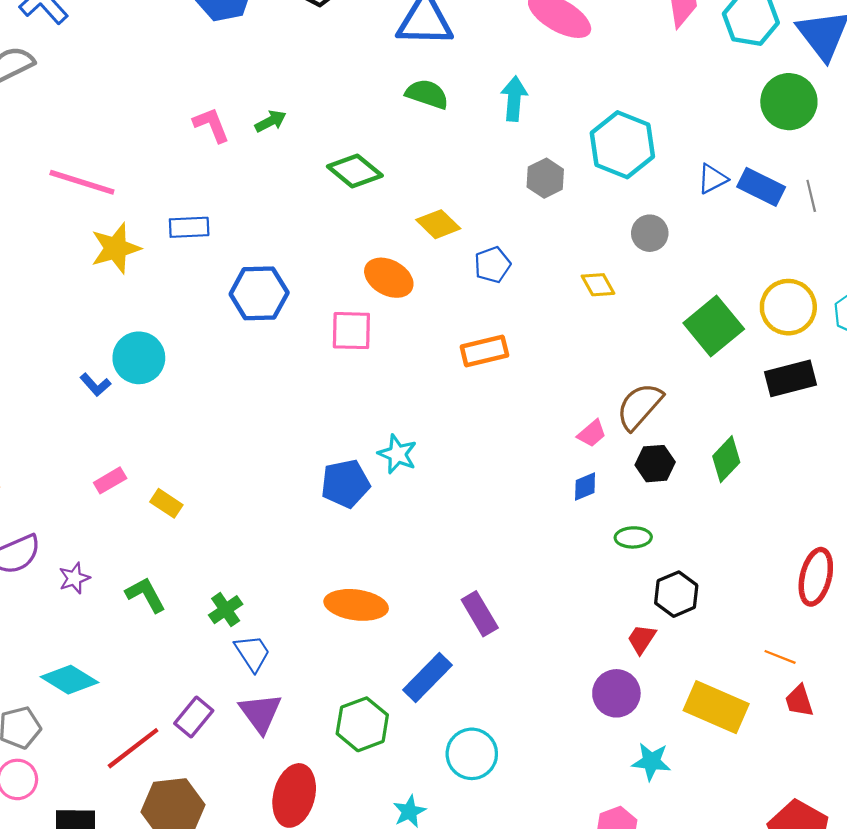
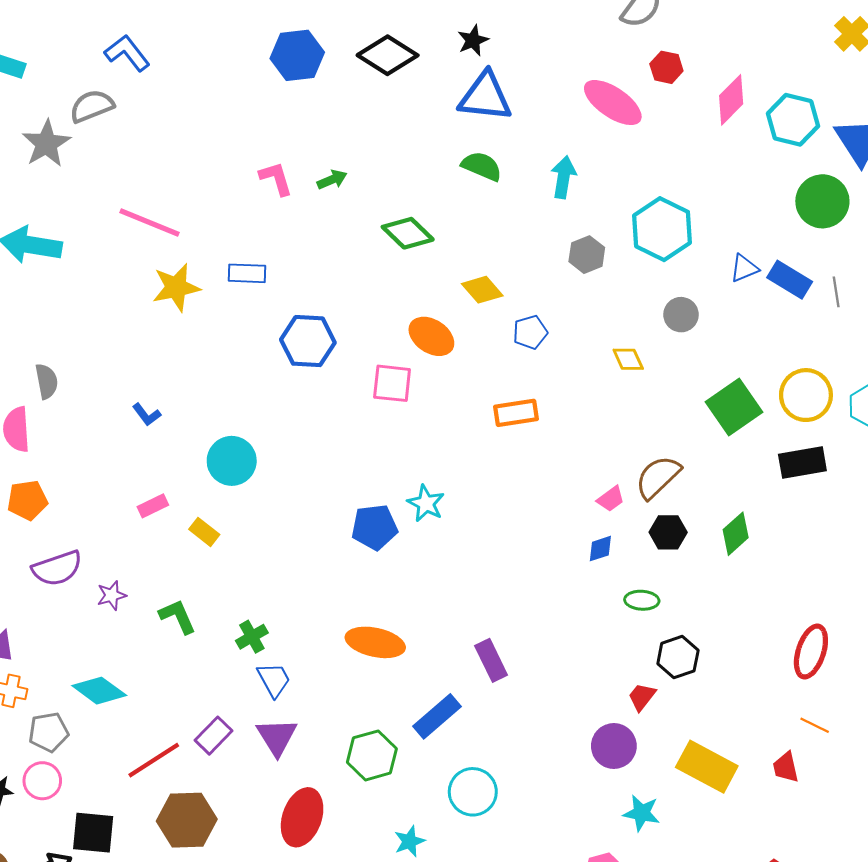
cyan circle: (139, 358) -> (232, 461), moved
orange line: (780, 657) -> (815, 725), moved

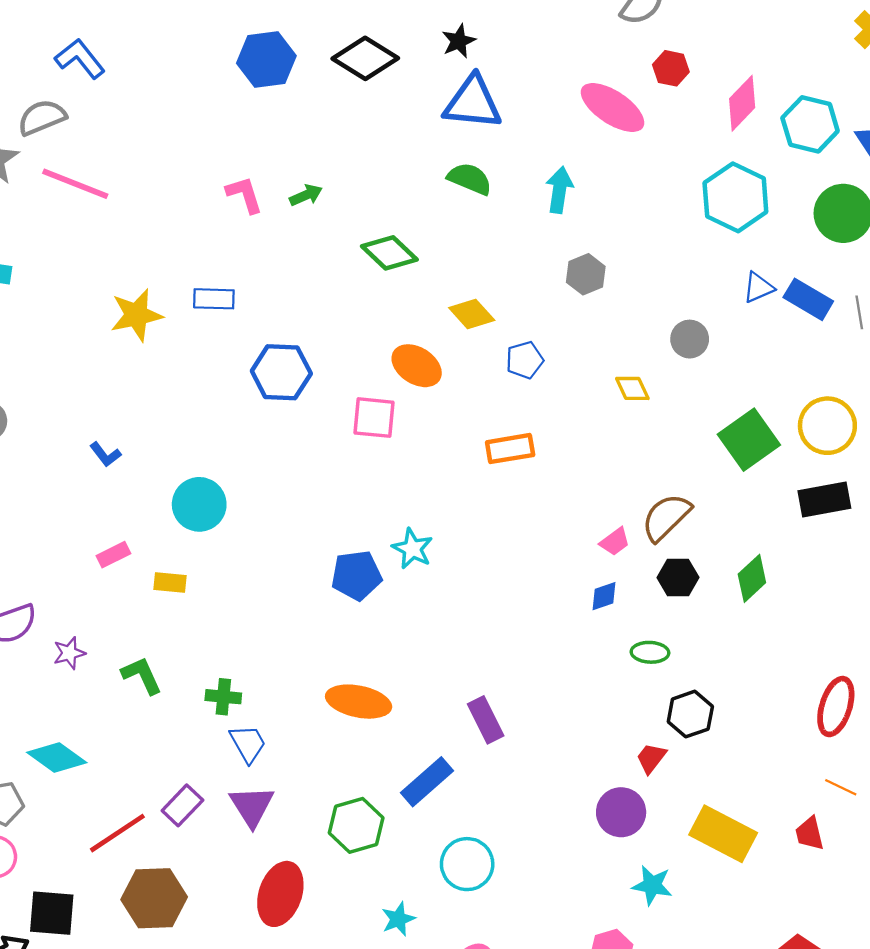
pink line: (149, 223) -> (75, 184), moved
cyan hexagon: (662, 229) -> (735, 197), moved
yellow rectangle: (204, 532) -> (170, 582), turned -32
green cross: (252, 637) -> (223, 697), turned 36

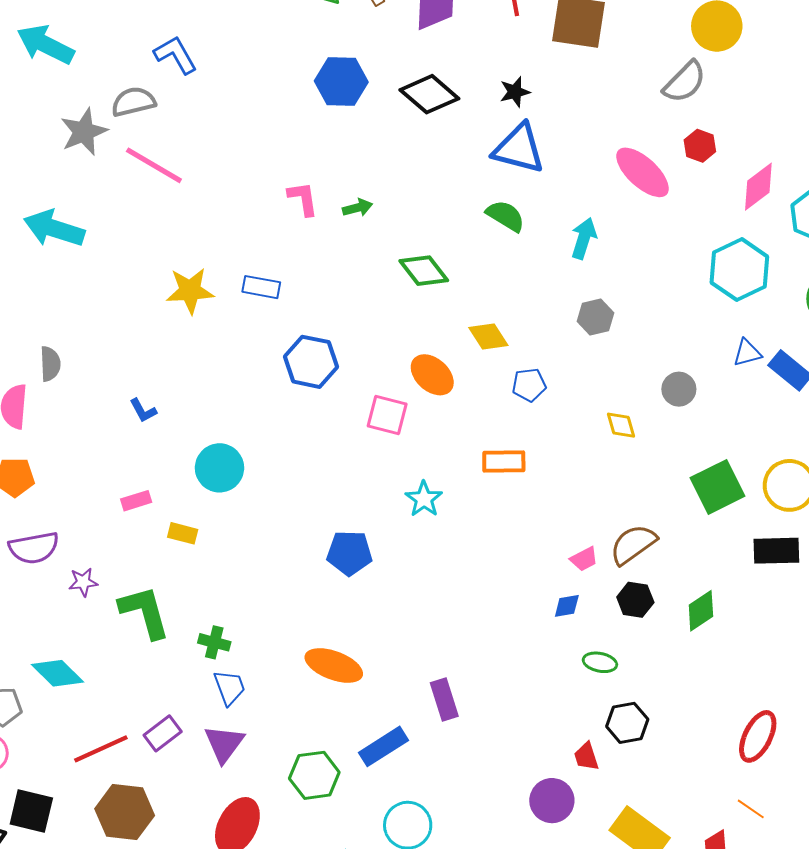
cyan star: (412, 549) -> (424, 499), moved
green L-shape: (142, 675) -> (145, 612), size x1.5
red trapezoid: (651, 758) -> (586, 757), turned -64

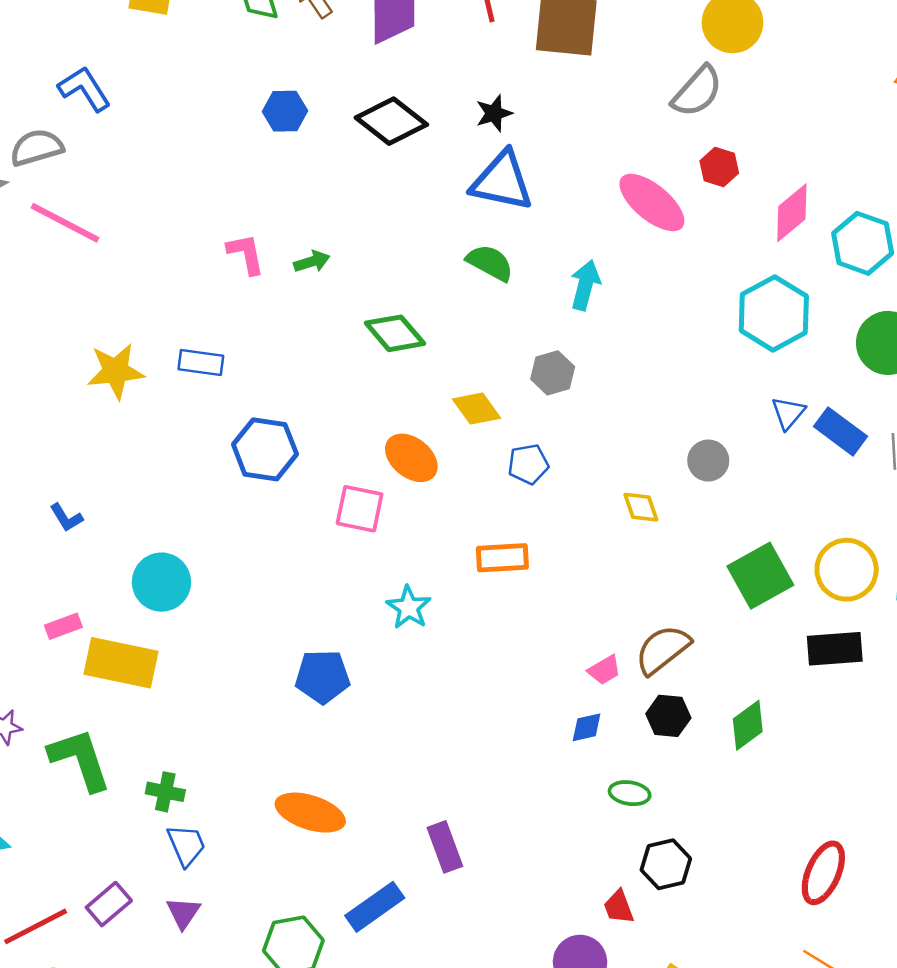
blue hexagon: (341, 82) -> (285, 111), size x0.7
gray hexagon: (595, 317) -> (553, 373), moved
blue triangle: (747, 353) -> (788, 413), turned -32
yellow rectangle: (183, 533) -> (121, 663), size x2.0
purple triangle: (224, 744) -> (183, 913), size x0.7

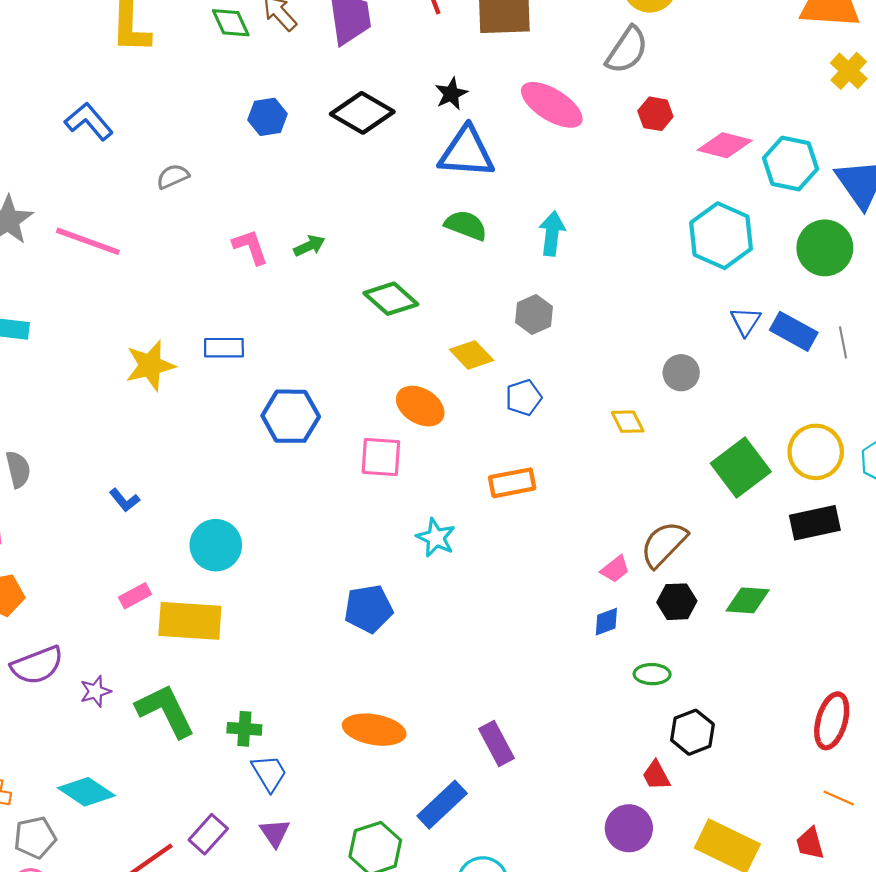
gray semicircle: (37, 148) -> (173, 176), moved, size x0.7
pink ellipse: (652, 203) -> (552, 105), moved
pink diamond: (792, 213) -> (725, 145), turned 62
green diamond: (748, 725) -> (748, 600), turned 48

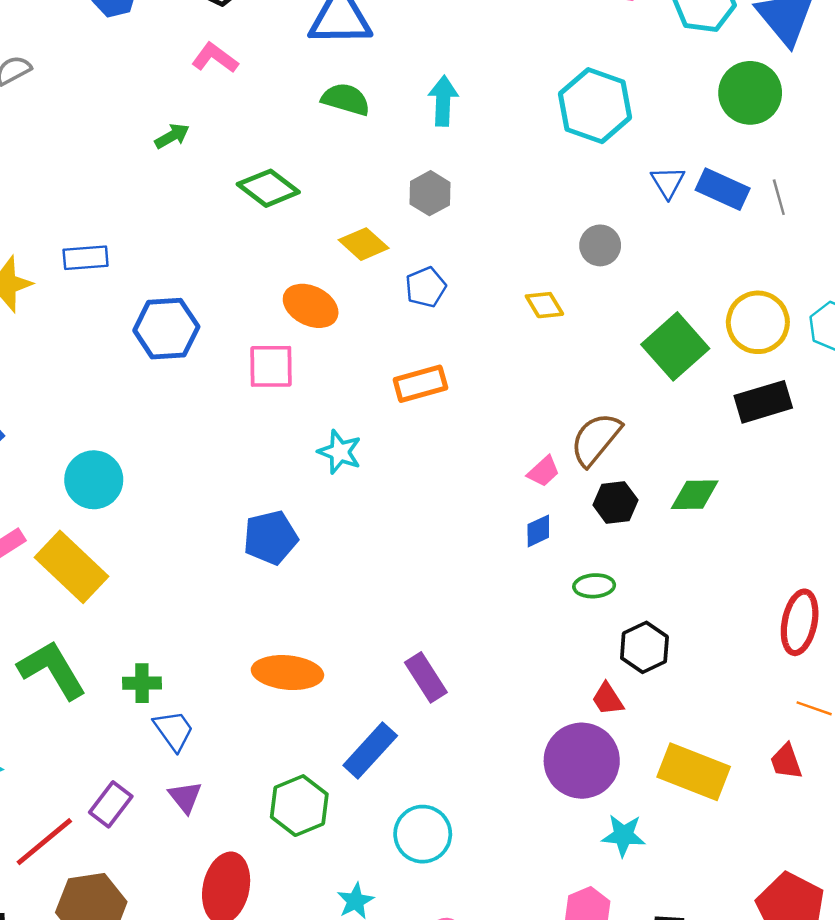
cyan hexagon: (721, 236) -> (595, 106), moved
pink L-shape: (250, 247) -> (215, 58), moved, turned -30
yellow rectangle: (190, 621) -> (72, 567), turned 44
purple circle: (629, 828) -> (582, 761), size x1.4

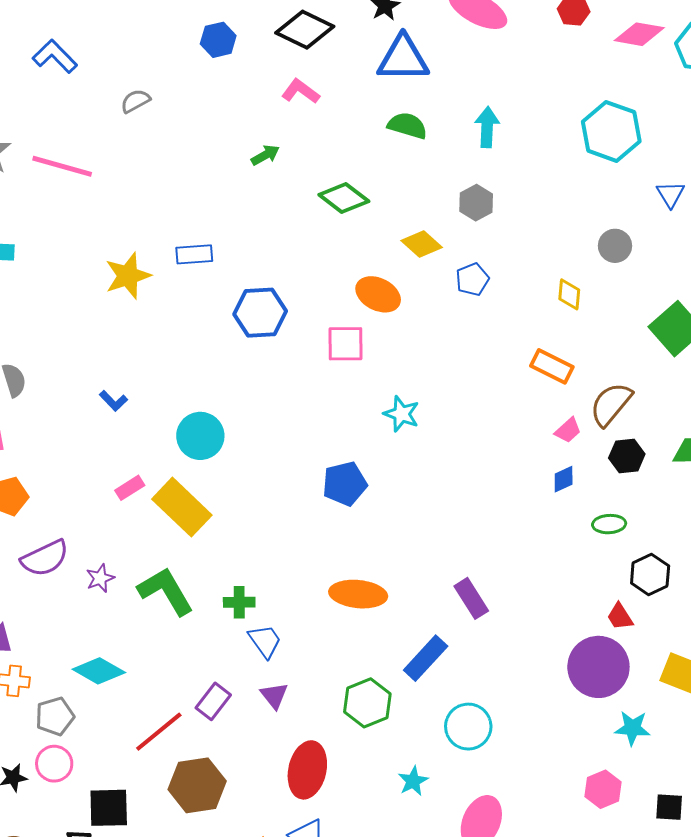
yellow diamond: (544, 305) -> (569, 294), turned 36
orange rectangle: (420, 384) -> (552, 366), moved, turned 42

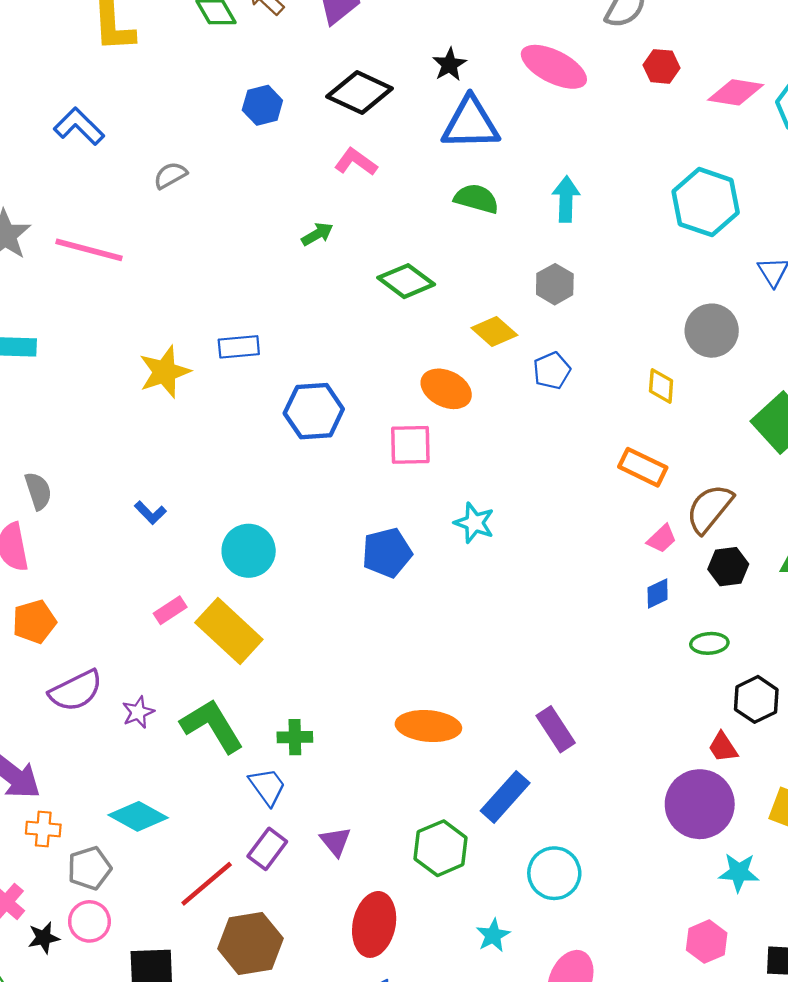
gray circle: (615, 246) -> (712, 331), size x1.4
blue pentagon: (345, 484) -> (387, 553), moved
blue trapezoid: (265, 641) -> (267, 787), moved

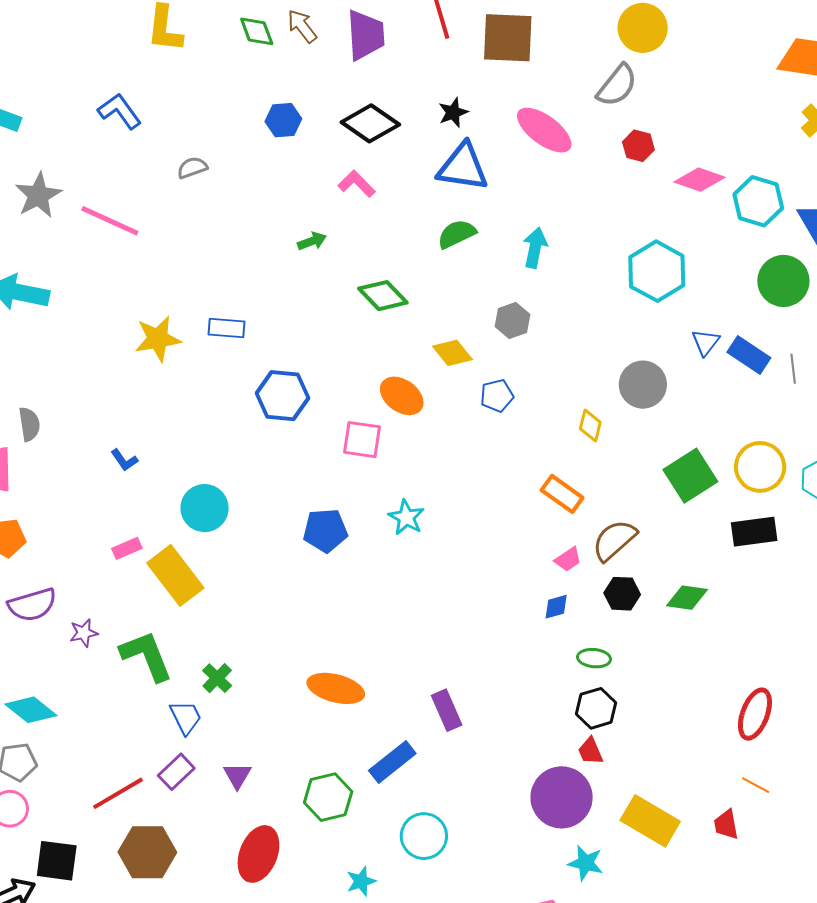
green semicircle: (476, 199) -> (457, 234), turned -51
black hexagon: (756, 699) -> (596, 708), moved
green cross: (295, 737) -> (217, 678), turned 36
cyan diamond: (138, 816) -> (31, 710), moved

